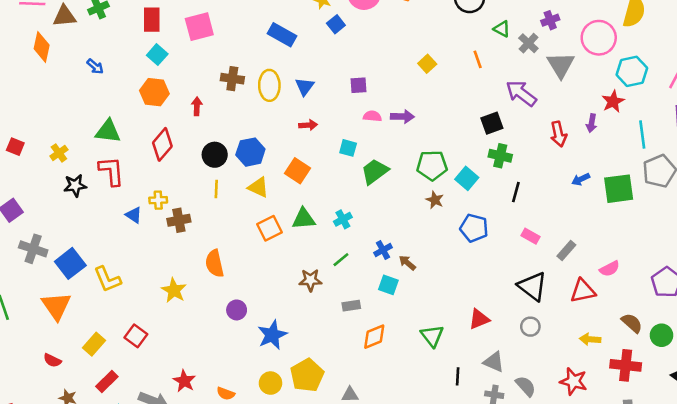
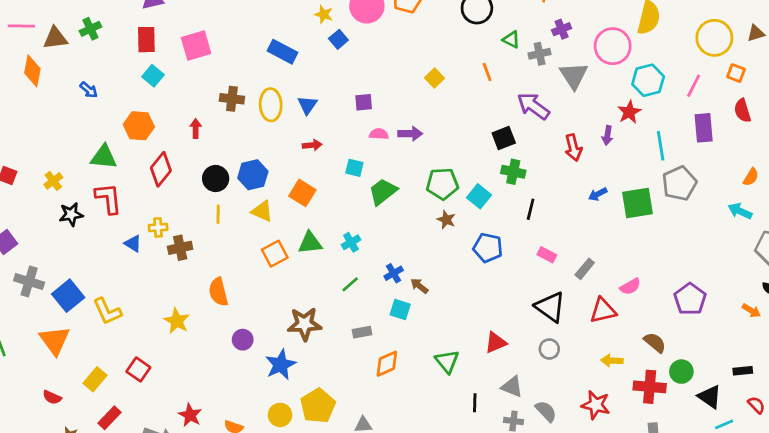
gray cross: (528, 43) -> (540, 54), turned 36
orange hexagon: (154, 92) -> (139, 126), moved
brown star: (310, 280) -> (304, 324), moved, size x1.4
green circle: (662, 335) -> (681, 372), moved

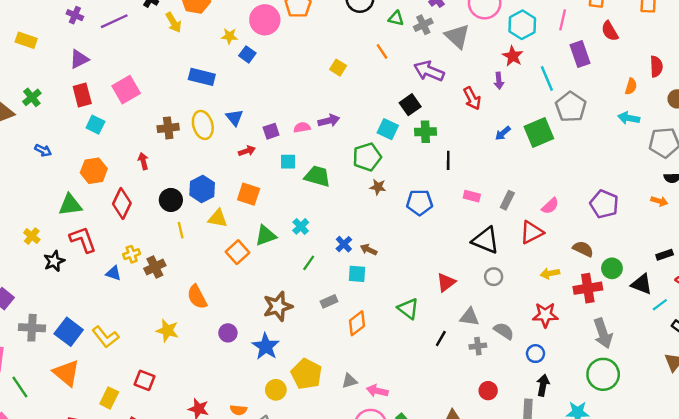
purple square: (364, 102) -> (271, 131), moved
green trapezoid: (383, 192) -> (317, 176), turned 68
cyan square: (479, 196) -> (388, 129), moved
black line: (475, 403) -> (441, 338), turned 42

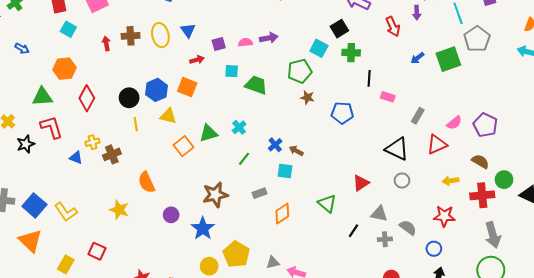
red arrow: (143, 161) -> (106, 43), moved
orange square: (249, 194) -> (187, 87), moved
pink rectangle: (472, 196) -> (388, 97), moved
purple pentagon: (604, 204) -> (485, 125), moved

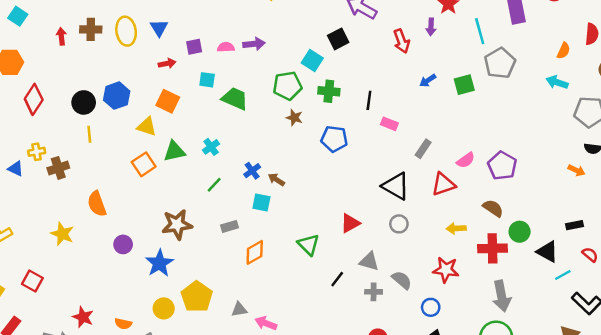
green cross: (351, 53) -> (329, 91), moved
green square: (448, 59) -> (464, 85), size x0.7
orange square: (187, 87) -> (168, 101), moved
yellow triangle: (168, 116) -> (147, 127), moved

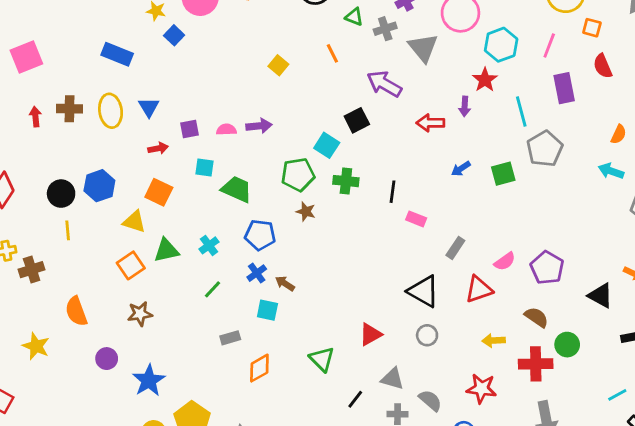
red arrow: (401, 41) -> (430, 123), turned 110
blue pentagon: (334, 139) -> (260, 235), moved
brown star: (177, 224) -> (140, 314), moved, size x0.7
black triangle: (547, 252) -> (600, 295), moved

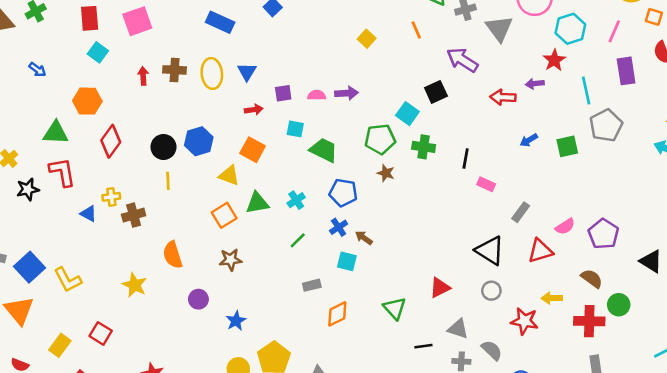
purple arrow: (465, 106) -> (535, 84), turned 78
blue star: (149, 380) -> (236, 321), size x0.7
red star: (481, 389) -> (525, 321), moved
black line: (355, 399) -> (423, 346), turned 42

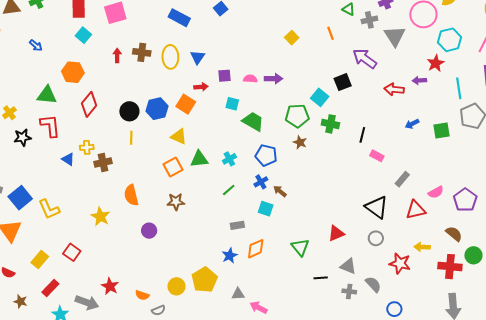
orange square: (253, 150) -> (186, 104), moved
blue star: (236, 321) -> (230, 256), moved

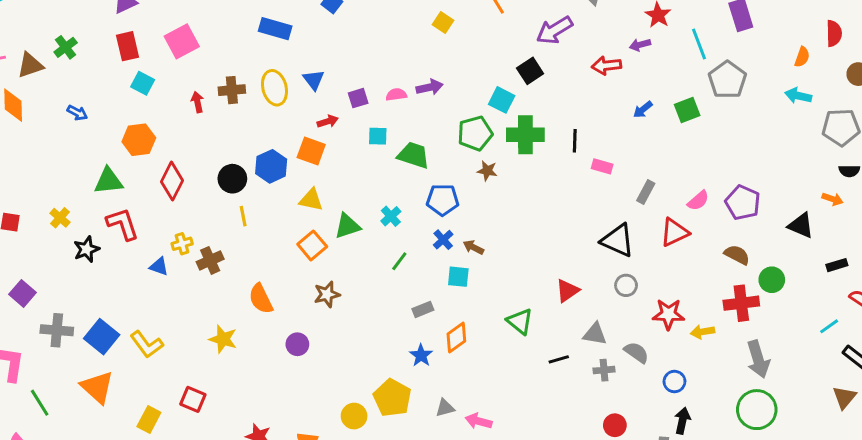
purple arrow: (365, 59) -> (554, 30), turned -55
green cross: (330, 124) -> (525, 135), size x1.4
yellow arrow: (422, 247) -> (703, 332), moved

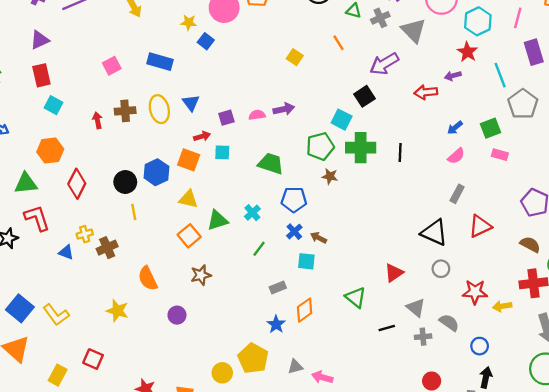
pink square: (182, 41) -> (112, 66), moved, size x0.7
cyan square: (378, 136) -> (222, 152), moved
pink rectangle: (602, 166) -> (500, 155), moved
pink semicircle: (698, 201) -> (456, 156), moved
gray triangle: (595, 334) -> (416, 308), turned 30

